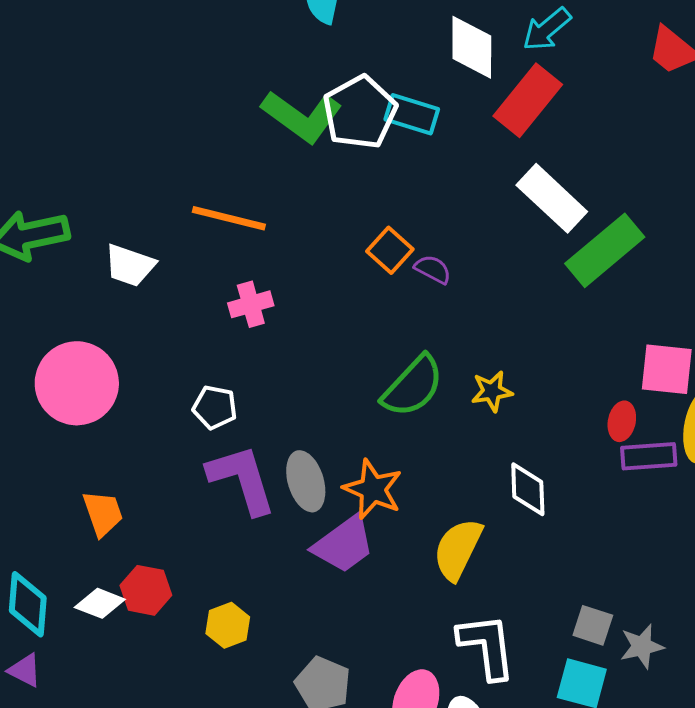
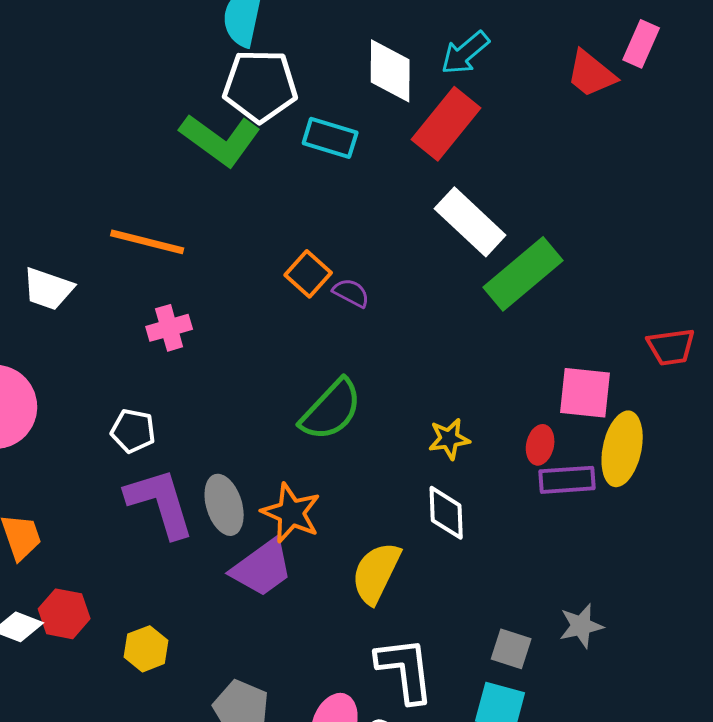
white pentagon: (360, 112) -> (260, 86), moved, turned 30
yellow star: (492, 391) -> (449, 439), moved
gray star: (642, 646) -> (581, 626), moved

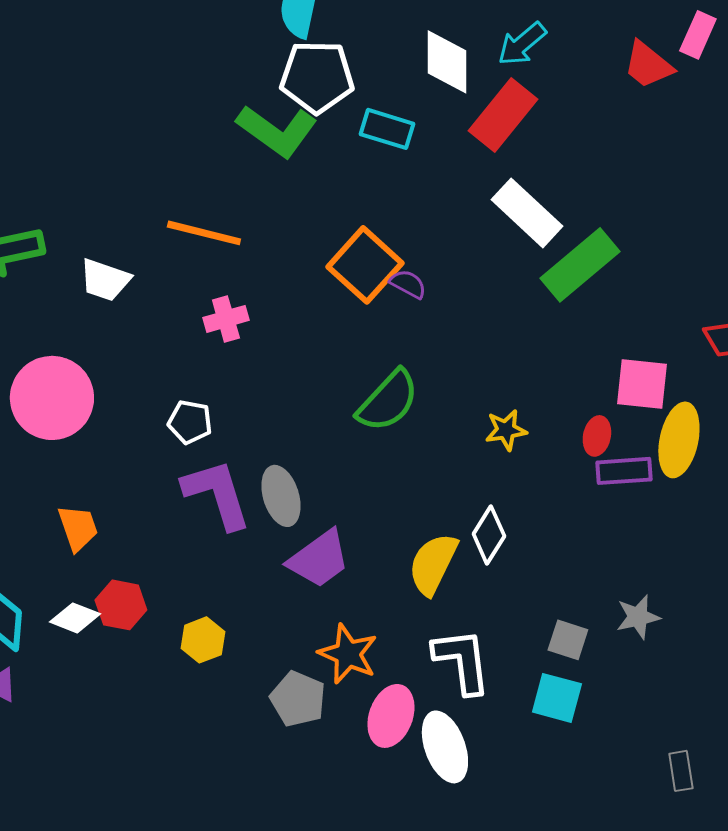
orange square: (308, 274) -> (365, 265), size x1.6
orange star: (291, 513) -> (348, 654), moved
white diamond: (446, 513) -> (489, 535), moved, turned 34

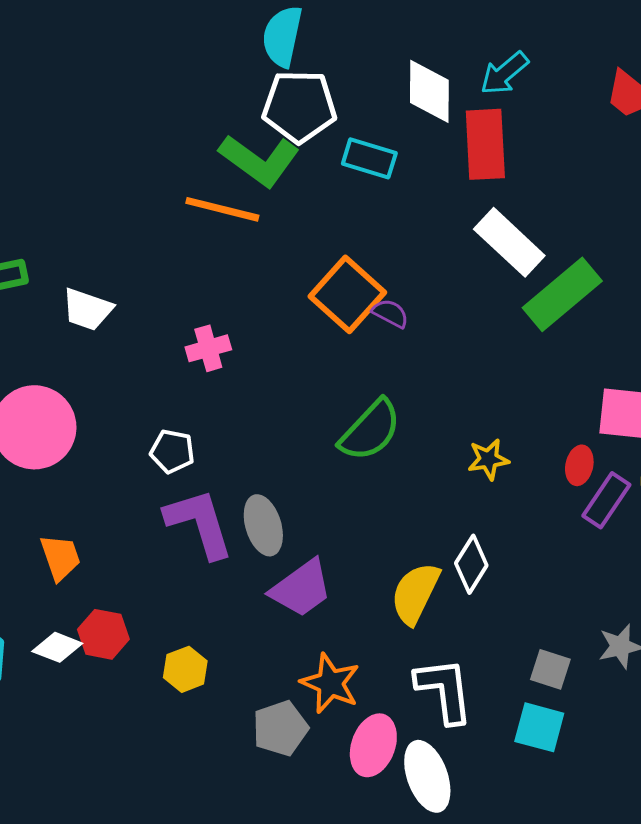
red rectangle: (503, 115) -> (485, 144), turned -42
orange line: (204, 233) -> (222, 209), moved
purple rectangle: (624, 471) -> (606, 500), turned -52
gray pentagon: (298, 699) -> (280, 728), turned 30

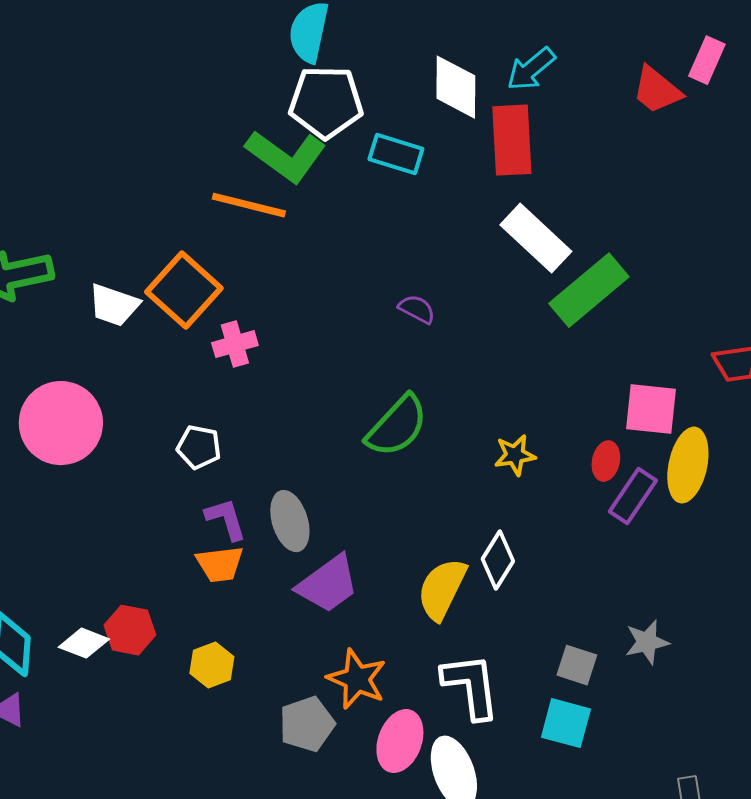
orange square: (347, 294) -> (184, 290), moved
purple L-shape: (199, 523) -> (226, 519), size x0.6
orange trapezoid: (60, 557) -> (220, 564), moved, turned 102

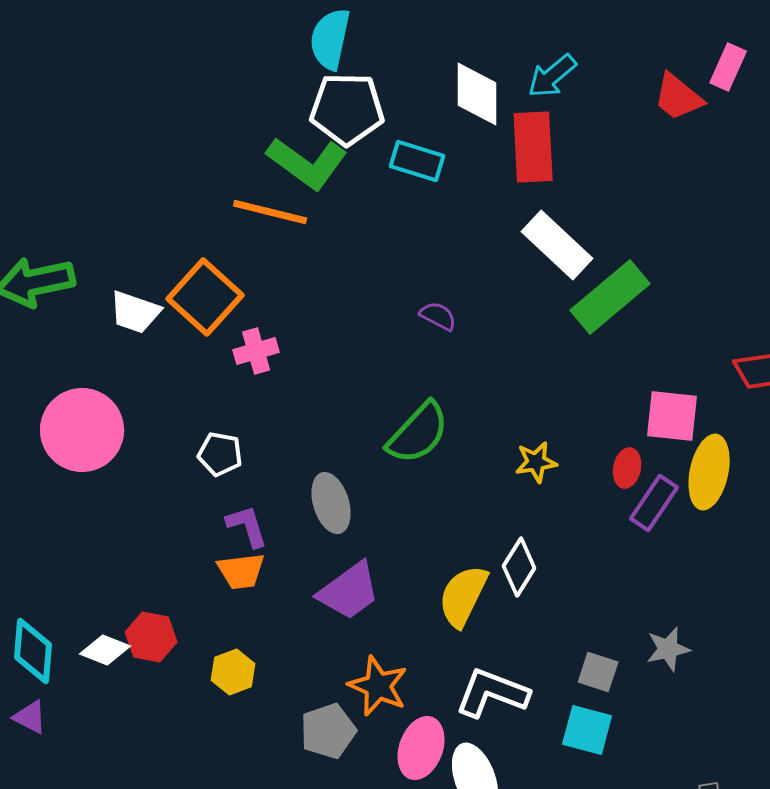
gray ellipse: (290, 521) -> (331, 503), moved
white L-shape: (471, 686) -> (492, 693), turned -62

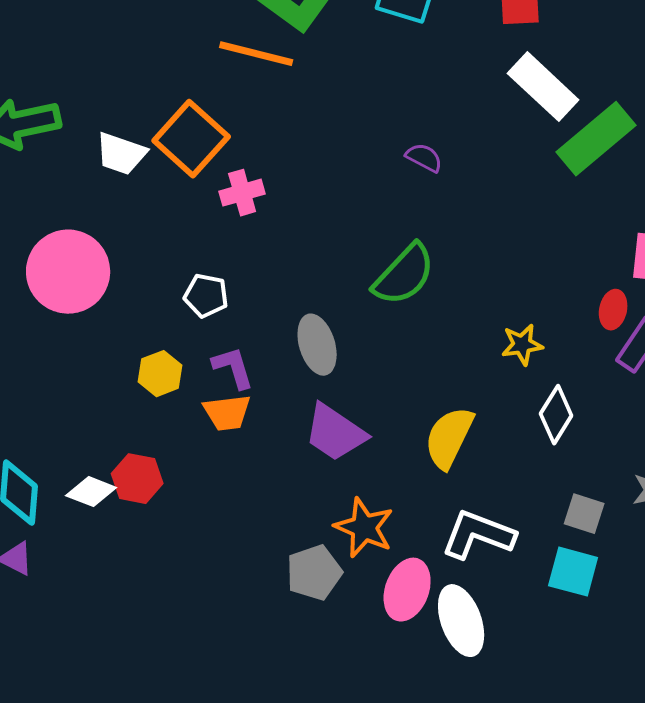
yellow star: (536, 462) -> (522, 345), moved
white diamond: (519, 567) -> (556, 415), moved
purple trapezoid: (349, 591) -> (335, 433), turned 70
yellow hexagon: (233, 672) -> (160, 374), moved

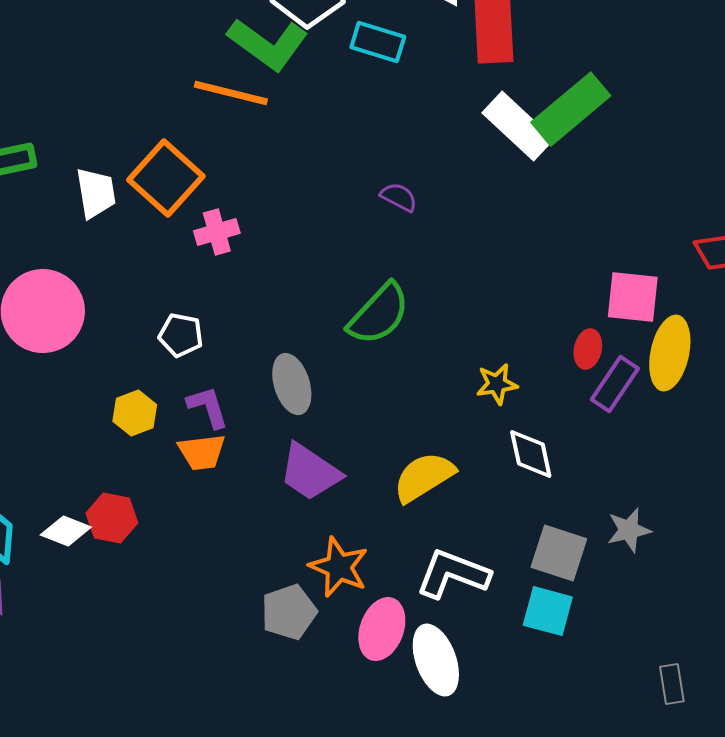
green rectangle: (596, 139) -> (571, 109), moved
white trapezoid: (121, 154) -> (96, 193), turned -118
white diamond: (556, 415) -> (531, 454), turned -44
yellow semicircle: (449, 438) -> (424, 477), turned 32
gray square: (584, 514) -> (559, 553), size x1.4

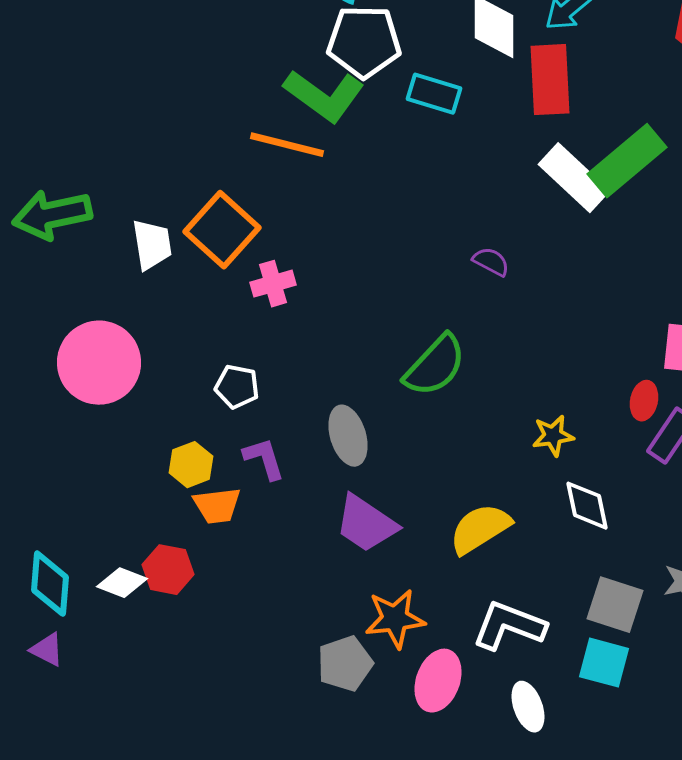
purple semicircle: (399, 197) -> (491, 262), moved
orange trapezoid: (202, 452) -> (217, 506), moved
orange star: (339, 567) -> (395, 619), turned -30
white ellipse: (436, 660) -> (528, 707), moved, size x0.7

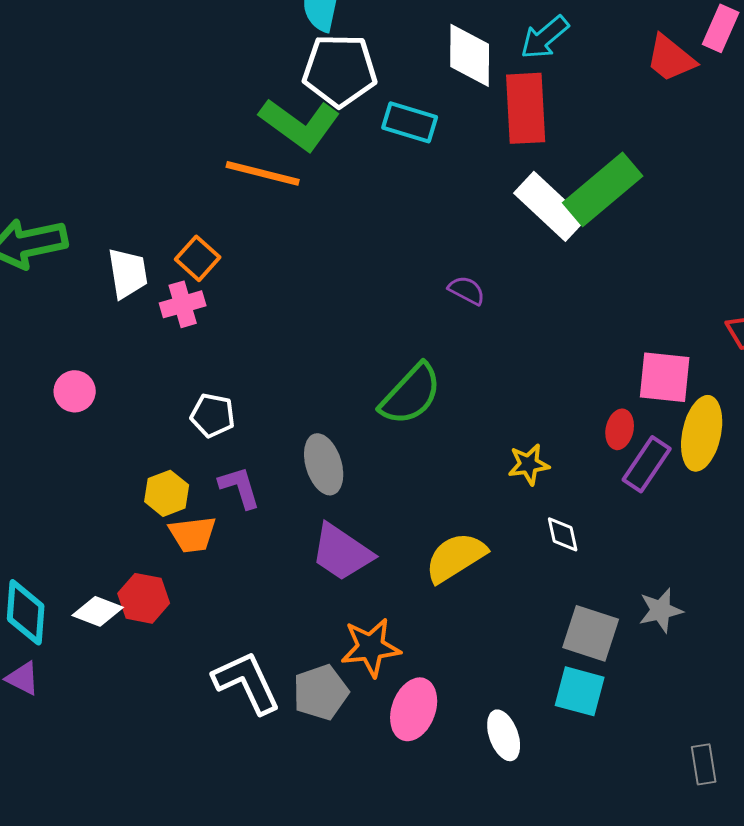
orange square: (222, 230) -> (198, 258), size x0.6
pink cross: (273, 284) -> (183, 304), moved
pink circle: (99, 363) -> (75, 391), size x0.5
white diamond: (587, 506) -> (563, 534), size x0.7
white L-shape: (509, 626) -> (247, 682), moved, turned 44

